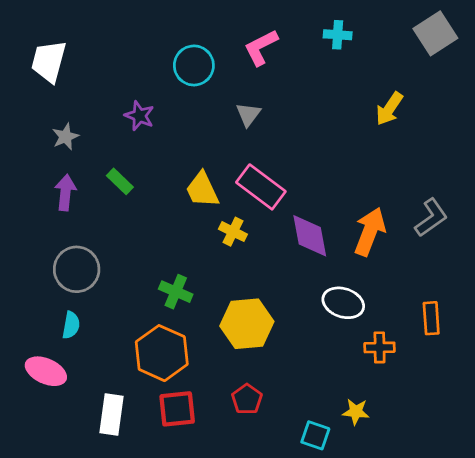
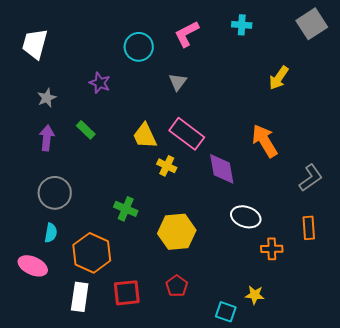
gray L-shape: (431, 218) -> (311, 178), moved
orange arrow: (370, 232) -> (265, 141), moved, turned -52
orange hexagon: (162, 353) -> (92, 253), moved

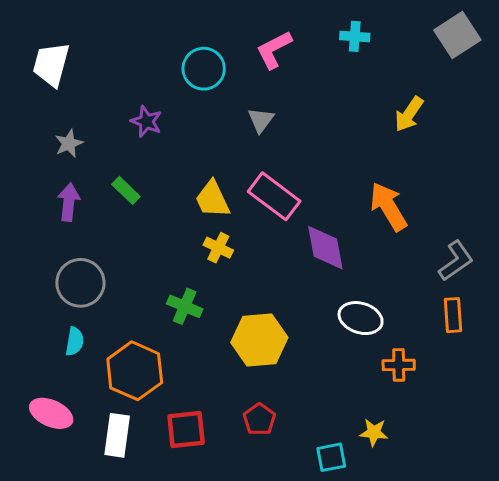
yellow cross: (167, 166) -> (218, 248), moved
orange rectangle: (309, 228) -> (453, 315), moved
pink ellipse: (33, 266) -> (51, 413), moved
cyan square: (226, 312) -> (331, 457), turned -30

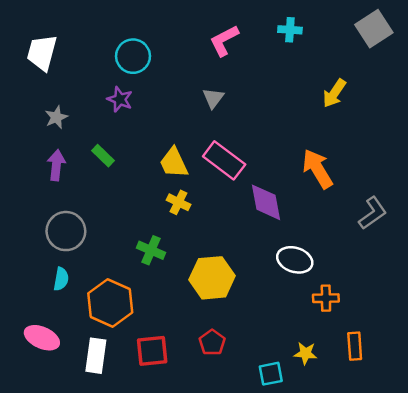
cyan circle: (204, 69) -> (133, 56), moved
orange rectangle: (453, 315) -> (355, 346), moved

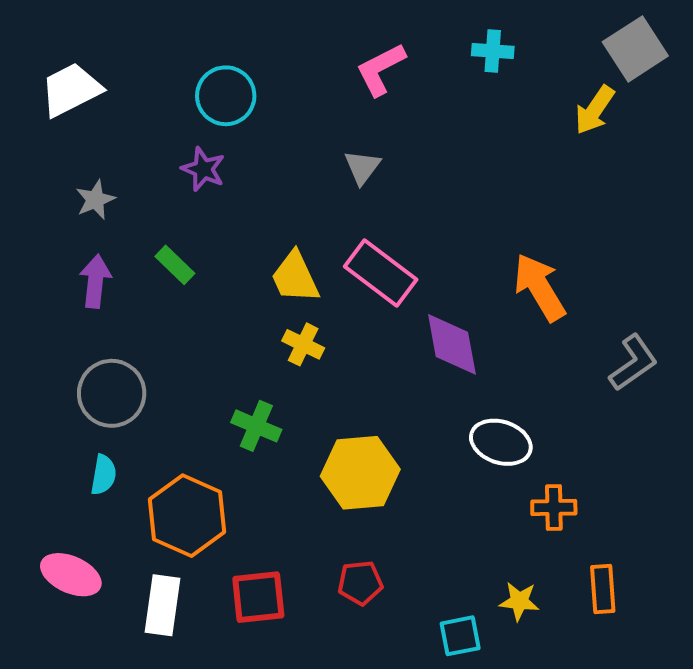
white trapezoid: (42, 53) -> (71, 90), turned 48
yellow arrow: (334, 93) -> (595, 110), moved
red pentagon: (212, 343) -> (360, 583), turned 30

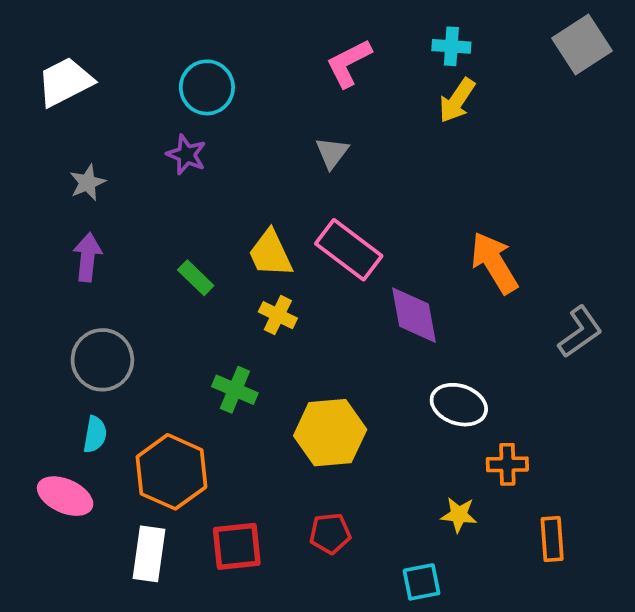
yellow arrow: (595, 110) -> (457, 100), moved
green rectangle: (175, 265) -> (196, 278), moved
pink ellipse: (71, 575) -> (65, 496), moved
yellow star: (519, 601) -> (459, 515), moved

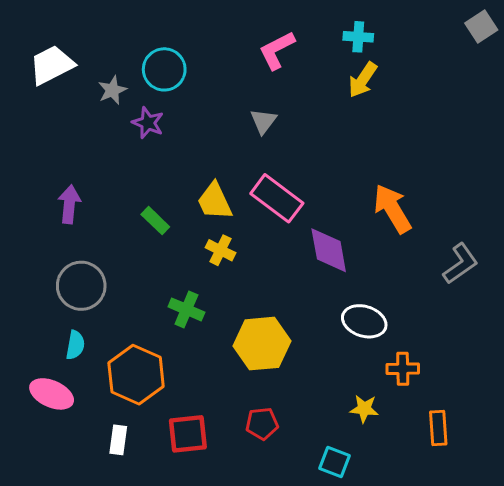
gray square: (582, 44) -> (481, 26), moved, size x0.7
gray star: (87, 183) -> (112, 90), moved
white rectangle: (149, 554) -> (118, 440), size x0.7
cyan square: (422, 582) -> (335, 462), turned 32

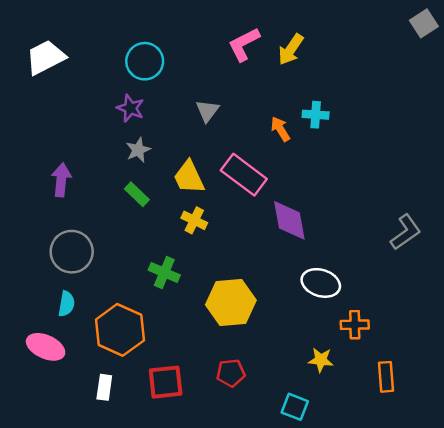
cyan cross: (358, 37) -> (316, 115), moved
yellow arrow: (363, 80) -> (291, 49), moved
gray star: (112, 90) -> (138, 150), moved
gray triangle: (263, 121) -> (207, 111), moved
orange arrow: (392, 209) -> (280, 129), moved, size x0.6

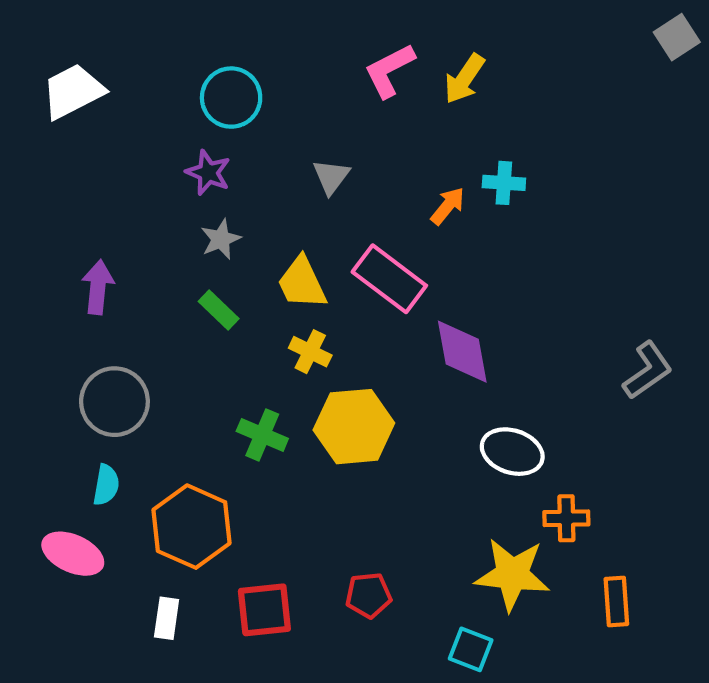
orange arrow: (280, 129) -> (448, 206), turned 70
yellow hexagon: (231, 303) -> (354, 427), moved
yellow star: (321, 360) -> (512, 574), size x1.8

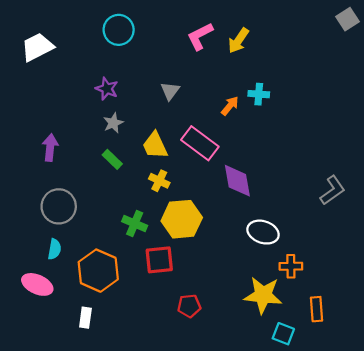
cyan circle: (231, 98) -> (119, 30), moved
red square: (264, 610) -> (159, 260), moved
cyan square: (471, 649) -> (283, 334), moved

